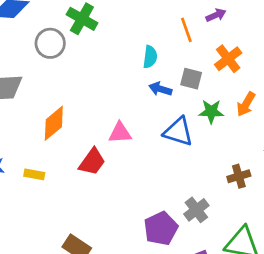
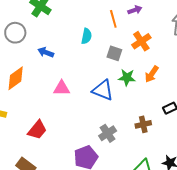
gray circle: (50, 43) -> (15, 33), moved
blue arrow: (160, 89) -> (46, 52), moved
red trapezoid: (92, 162) -> (37, 130), moved
gray cross: (196, 210) -> (108, 133), moved

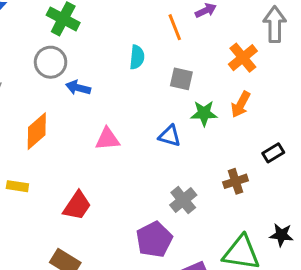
gray circle: (15, 33) -> (51, 62), moved
orange cross: (141, 41) -> (243, 58), moved
blue triangle: (103, 90) -> (170, 136), size x0.7

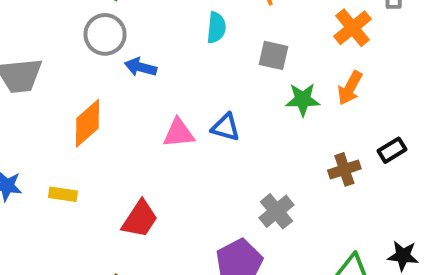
blue triangle: (170, 136) -> (226, 127), moved
brown cross: (236, 181) -> (344, 169), moved

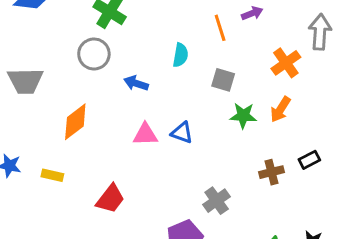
blue arrow: (141, 67) -> (136, 83), moved

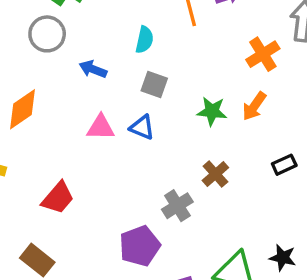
gray square: (223, 80) -> (154, 84), moved
brown cross: (272, 172) -> (215, 174), moved, turned -30

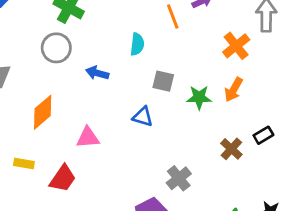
gray square: (154, 84) -> (163, 81), moved
pink triangle: (101, 127) -> (88, 138), moved
brown cross: (215, 174) -> (231, 149), moved
red trapezoid: (58, 198) -> (63, 178), moved

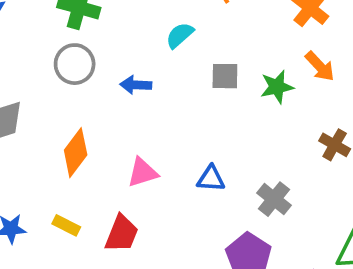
cyan semicircle: (137, 44) -> (180, 35), turned -125
orange arrow: (234, 90) -> (320, 66), turned -60
blue triangle: (143, 117) -> (211, 179), moved
yellow rectangle: (24, 163) -> (66, 225), turned 30

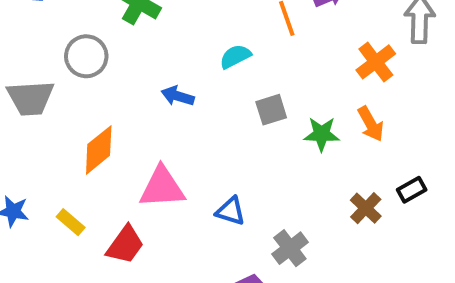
gray circle: (75, 64) -> (86, 56), moved
gray square: (225, 76) -> (271, 110), turned -32
pink triangle: (142, 172) -> (162, 187), size x1.4

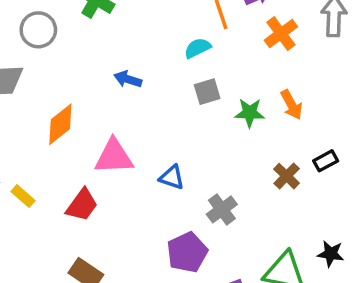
gray circle: (86, 56) -> (38, 30), moved
cyan semicircle: (235, 56) -> (197, 48), moved
orange cross: (376, 62) -> (281, 34), moved
yellow rectangle: (71, 222) -> (23, 196), moved

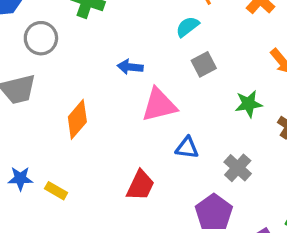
green star: (250, 113) -> (249, 104), moved
pink triangle: (114, 157) -> (159, 105), moved
red trapezoid: (82, 205) -> (140, 185), moved

